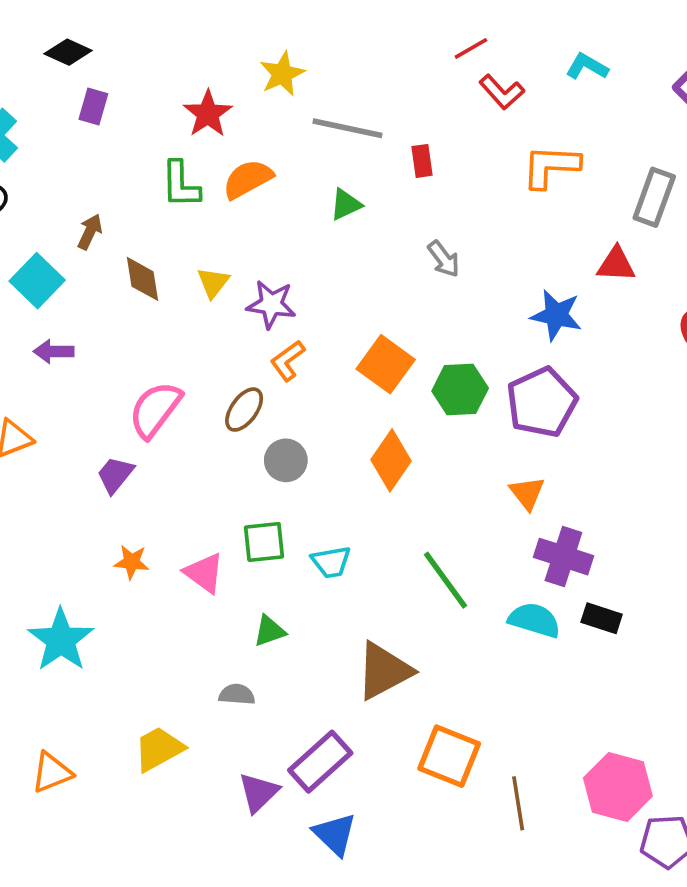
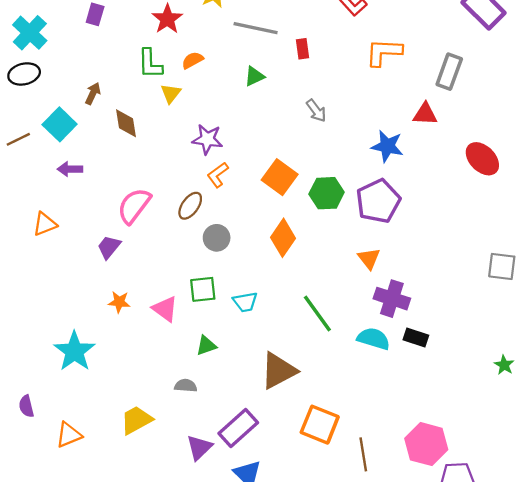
orange semicircle: (248, 179) -> (192, 60), size x0.7
yellow triangle: (213, 283) -> (171, 93), moved

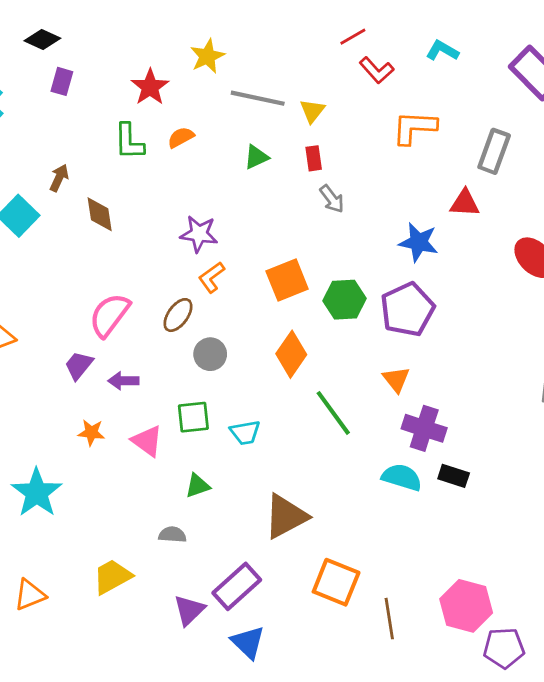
red rectangle: (302, 49) -> (314, 158), moved
yellow triangle: (171, 93) -> (312, 111), moved
purple arrow: (70, 169) -> (123, 381), moved
orange square: (280, 177) -> (287, 280), turned 32
green line: (317, 313) -> (333, 413), moved

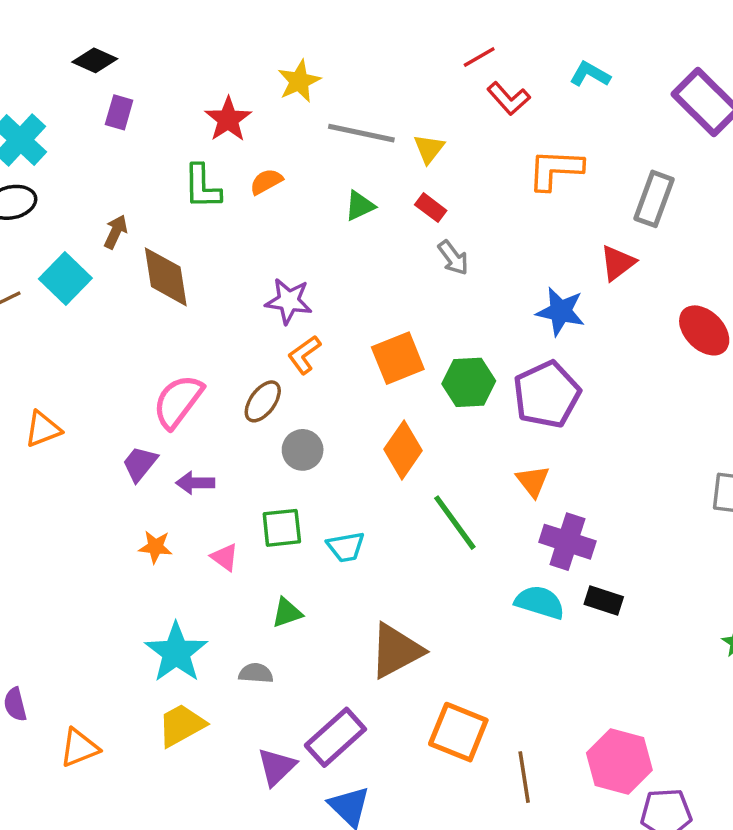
red rectangle: (314, 158) -> (431, 208), turned -45
red triangle: (465, 203) -> (618, 263), turned -40
brown diamond: (100, 214) -> (166, 277), size x1.4
pink triangle: (147, 441) -> (225, 557), size x0.7
cyan star: (37, 493) -> (176, 652), moved

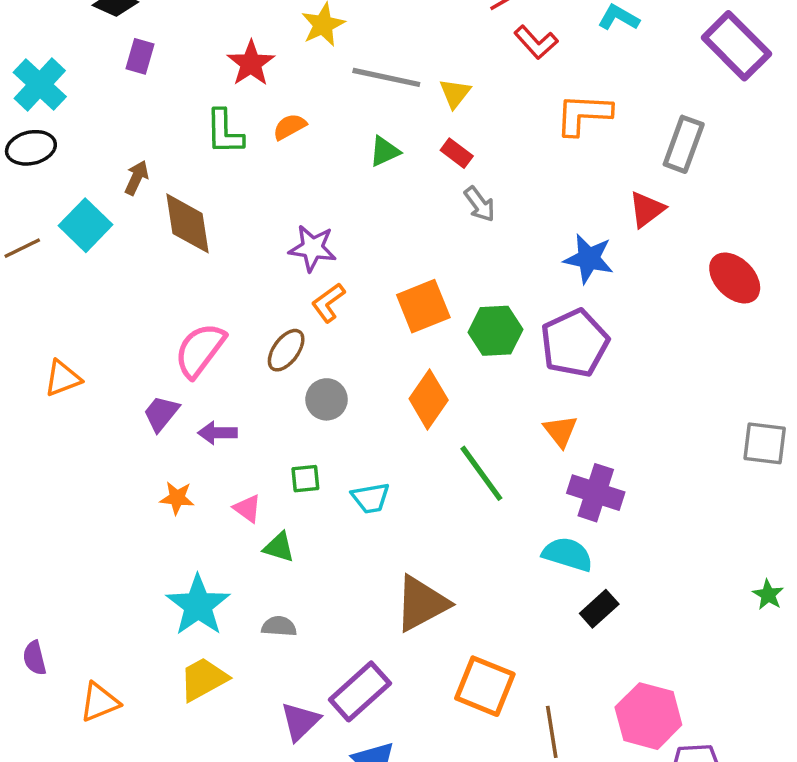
green square: (282, 528) -> (305, 479), size x0.7
black rectangle: (604, 601) -> (599, 609), moved, turned -60
green triangle: (287, 613) -> (279, 547), moved, turned 36

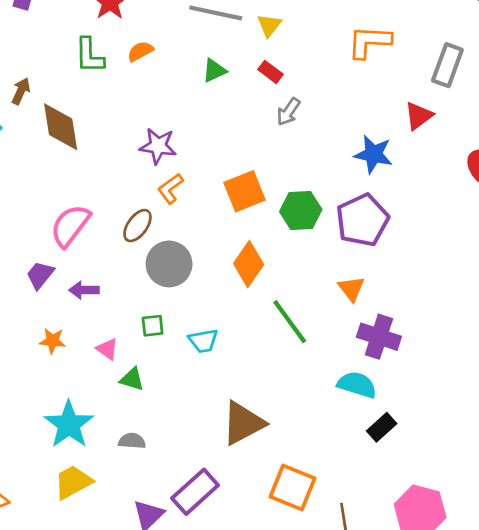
gray arrow: (480, 204) -> (288, 112), turned 72
gray circle: (327, 399) -> (169, 264), size x1.4

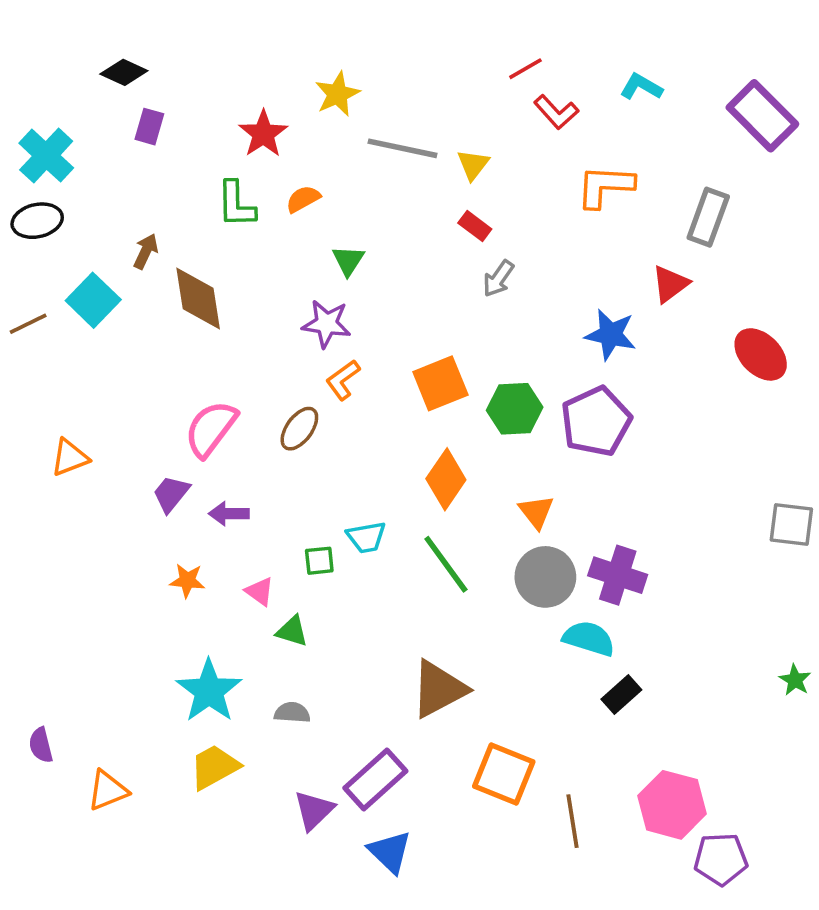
green triangle: (214, 71) -> (348, 260), moved, turned -32
gray circle: (169, 264) -> (545, 577), moved
orange triangle: (351, 289) -> (536, 512), moved
green line: (290, 322) -> (446, 564), moved
cyan trapezoid: (203, 341) -> (366, 537), moved

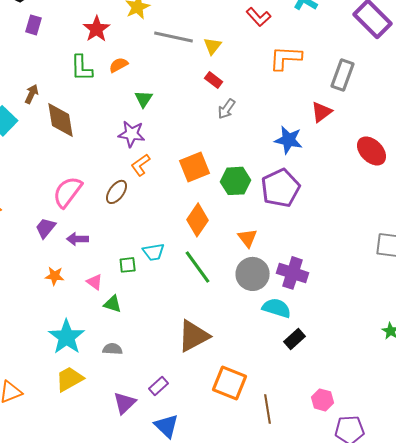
purple rectangle: (375, 779) -> (159, 386), size x0.6
pink hexagon: (672, 805) -> (323, 400), size x0.6

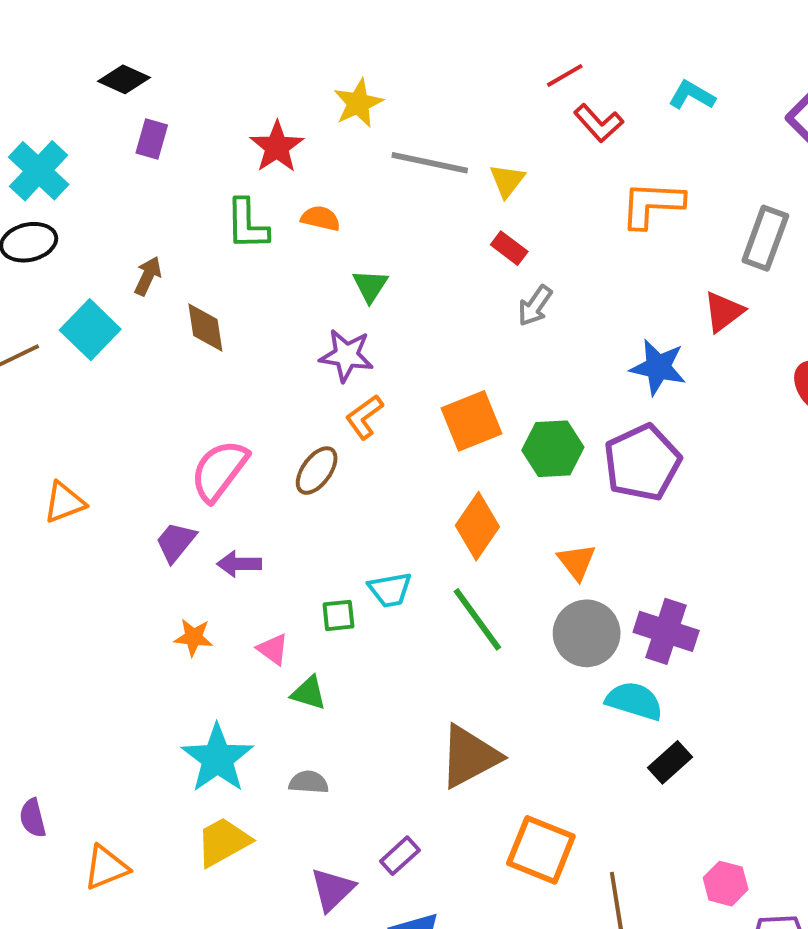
orange semicircle: (119, 65) -> (321, 218), turned 42
brown diamond: (61, 120) -> (205, 328), size x0.7

